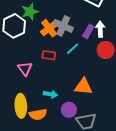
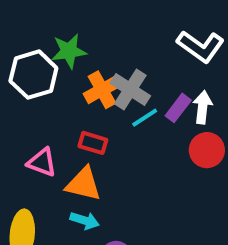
cyan line: (73, 49) -> (145, 118), moved
pink triangle: (25, 69) -> (42, 162), turned -42
orange triangle: (83, 86) -> (83, 184), moved

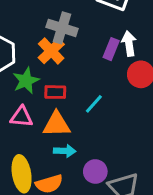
green star: (69, 51) -> (26, 81), moved
gray cross: (130, 89) -> (62, 28), moved
cyan line: (145, 118) -> (94, 104), moved

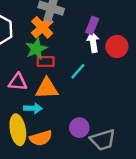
white arrow: (129, 44) -> (93, 42), moved
green star: (26, 81) -> (36, 49), moved
cyan arrow: (65, 151) -> (33, 108), moved

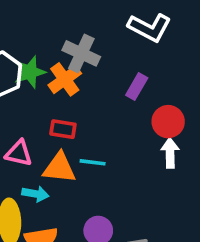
white arrow: (93, 42) -> (170, 153), moved
green star: (36, 49) -> (30, 72), moved
cyan line: (78, 71) -> (93, 162), moved, turned 48

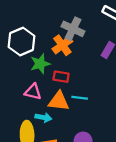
green star: (30, 72) -> (40, 64), moved

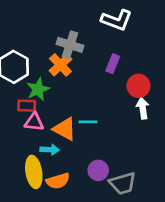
red rectangle: (61, 77) -> (27, 106), moved
orange triangle: (59, 101) -> (65, 129), turned 30

